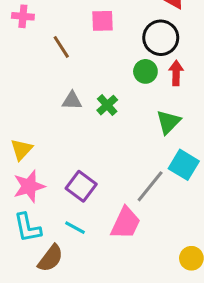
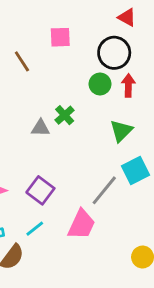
gray triangle: (72, 101) -> (40, 128), moved
cyan square: (184, 165) -> (135, 170), turned 32
cyan line: (75, 228) -> (35, 229), turned -66

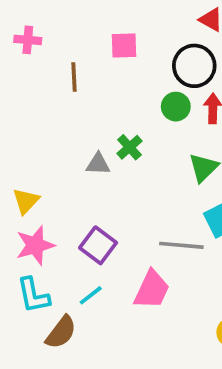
brown line: (22, 61) -> (74, 77), turned 30
gray line: (104, 190) -> (181, 245), turned 56

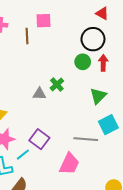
pink square: (124, 45) -> (44, 21), moved
brown line: (74, 77) -> (27, 36), moved
cyan line: (91, 295) -> (23, 155), moved

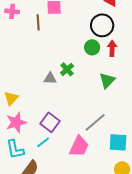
cyan square: (108, 125) -> (118, 142), moved, turned 30
gray line: (86, 139) -> (95, 122), turned -45
cyan line: (23, 155) -> (43, 142), moved

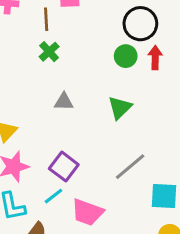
green cross: (67, 69) -> (49, 52), moved
green triangle: (107, 80) -> (120, 108), moved
pink trapezoid: (79, 146) -> (87, 212), moved, turned 85

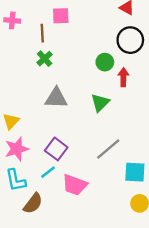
black circle: (140, 24) -> (130, 40), moved
red arrow: (155, 58) -> (123, 77), moved
gray triangle: (64, 102) -> (56, 98), size x1.5

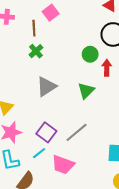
pink square: (61, 16) -> (51, 13), turned -35
gray triangle: (56, 98) -> (46, 87), turned -35
gray line: (108, 149) -> (77, 132), moved

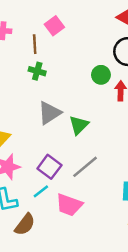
green cross: (36, 51) -> (37, 71), turned -32
green triangle: (86, 91) -> (79, 125), moved

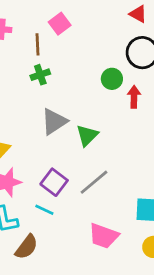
green cross: (37, 71) -> (40, 75), turned -35
cyan line: (41, 191) -> (44, 210), turned 63
pink trapezoid: (69, 205) -> (104, 236), moved

